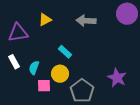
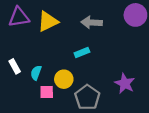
yellow triangle: (45, 20) -> (48, 21), size x1.5
purple triangle: (18, 33) -> (19, 17), moved
cyan rectangle: (65, 52) -> (82, 52), moved, turned -64

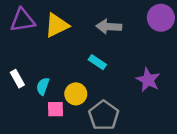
cyan rectangle: (82, 52) -> (97, 62), turned 56
purple star: (125, 83) -> (148, 80), moved

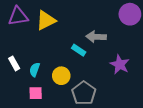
gray arrow: (109, 27) -> (96, 37), moved
pink square: (55, 109) -> (36, 93), moved

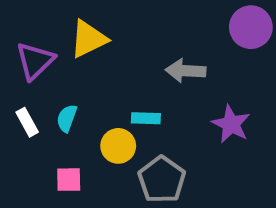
purple triangle: (18, 16) -> (35, 61), moved, turned -35
cyan rectangle: (79, 50) -> (146, 118), moved, turned -32
cyan semicircle: (35, 70) -> (67, 118), moved

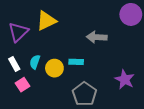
purple star: (231, 124) -> (125, 79), moved
yellow circle: (118, 146) -> (54, 68), moved
pink square: (69, 180) -> (22, 85), moved, turned -32

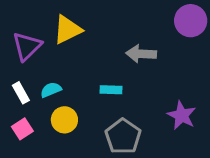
cyan semicircle: (35, 62) -> (51, 90), turned 48
yellow circle: (54, 68) -> (64, 120), moved
pink square: (22, 85) -> (22, 129), moved

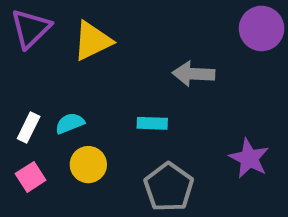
purple triangle: (27, 46) -> (31, 28), moved
white rectangle: (21, 93) -> (29, 127), turned 55

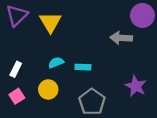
yellow triangle: (92, 41) -> (50, 22), turned -35
gray arrow: (193, 74) -> (121, 38), moved
cyan semicircle: (70, 123) -> (56, 63), moved

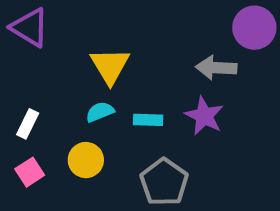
purple triangle: (17, 15) -> (30, 28), turned -45
yellow triangle: (50, 22) -> (110, 66), moved
purple star: (136, 86) -> (204, 116), moved

